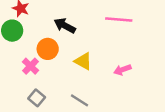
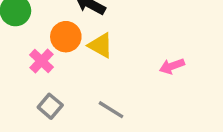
yellow triangle: (83, 61) -> (101, 45), moved

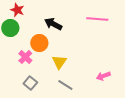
yellow triangle: (101, 45) -> (59, 62), moved, turned 35
pink arrow: (172, 66) -> (103, 76), moved

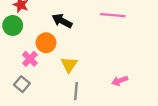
gray square: (30, 83) -> (22, 84), moved
gray line: (65, 85) -> (76, 91), turned 63

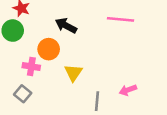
pink cross: (30, 59) -> (31, 66), turned -35
gray line: (76, 91) -> (97, 101), moved

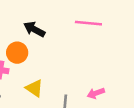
yellow triangle: (73, 73) -> (34, 88), moved, turned -30

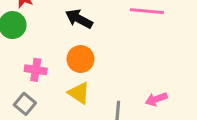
orange circle: (17, 53) -> (81, 59), moved

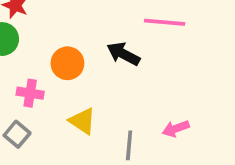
black arrow: (79, 19) -> (123, 54), moved
orange circle: (81, 59) -> (67, 63), moved

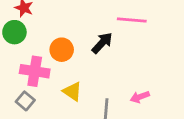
black arrow: (123, 54) -> (102, 43), turned 105
pink cross: (30, 93) -> (35, 71), size x1.5

